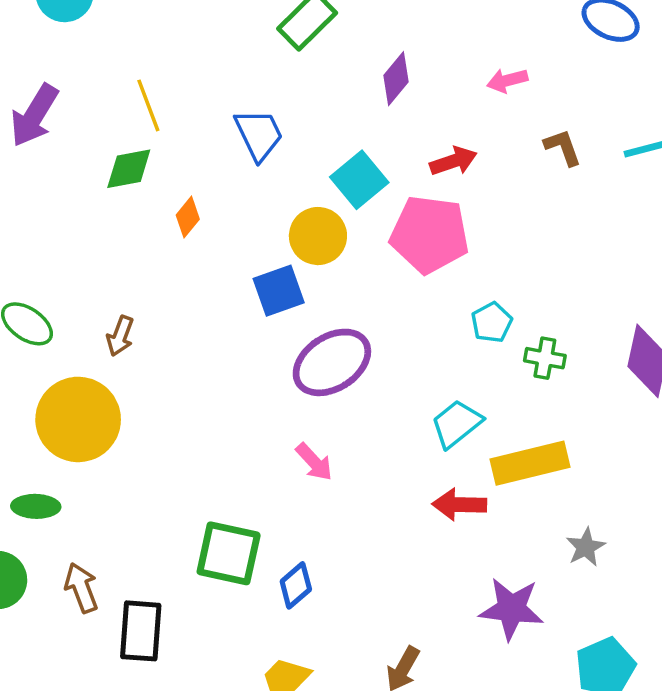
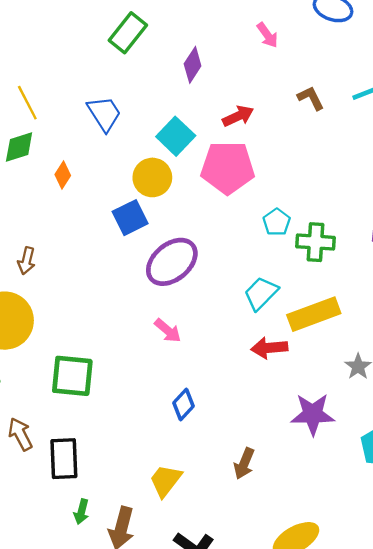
pink arrow: (507, 80) -> (267, 35), moved, turned -104
green cross: (545, 358) -> (315, 242), size x1.4
green square: (229, 553) -> (72, 376), moved
blue diamond: (296, 585) -> (183, 405), moved

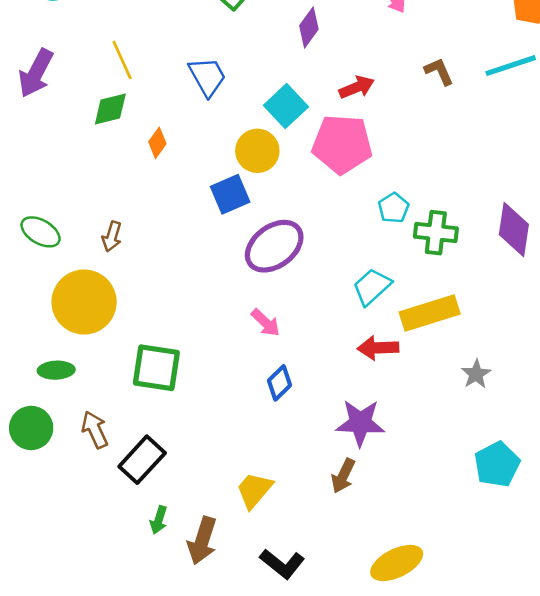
blue diamond: (183, 405) -> (279, 383), moved
purple star: (313, 414) -> (360, 423), moved
black rectangle: (64, 459) -> (142, 460), turned 42

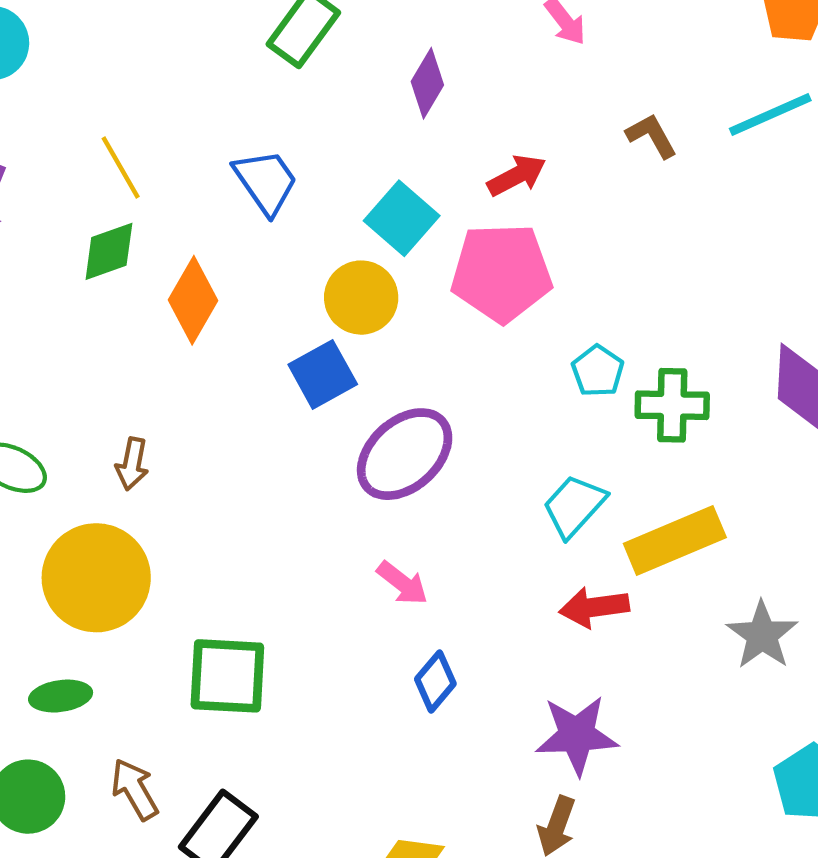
orange diamond: (157, 143) -> (193, 300), size x1.6
gray star: (476, 374) -> (762, 635), size x1.4

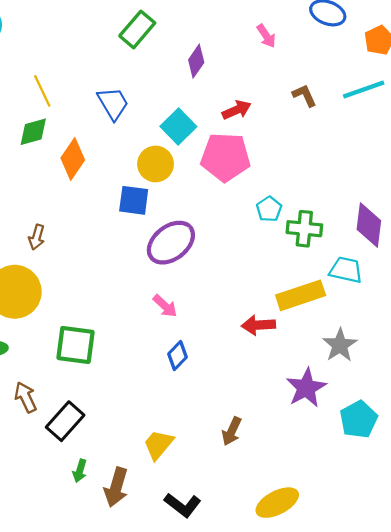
blue square: (323, 374) -> (134, 200), turned 32
cyan trapezoid: (574, 506) -> (346, 270), moved, turned 56
purple star: (577, 735) -> (306, 388), moved, turned -30

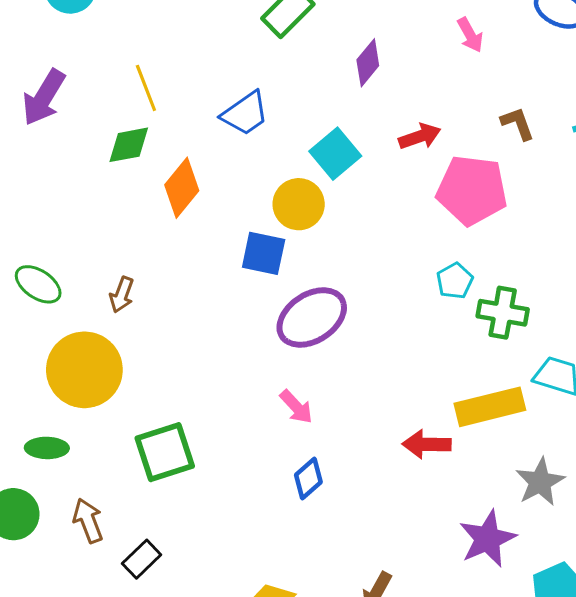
blue trapezoid: (113, 103) -> (245, 113), turned 81
pink pentagon: (225, 157) -> (472, 190), moved
green square: (75, 345) -> (165, 452), turned -30
black rectangle: (65, 421) -> (142, 559), size x0.7

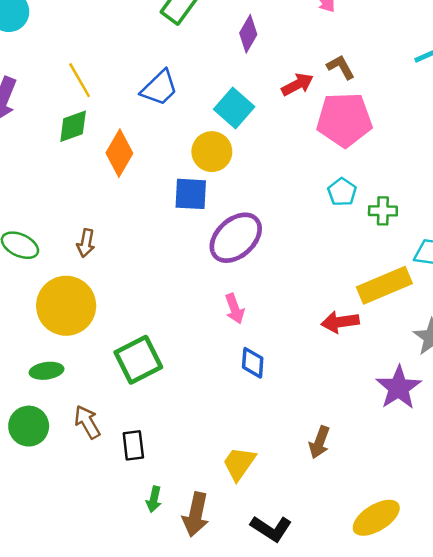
brown L-shape: (518, 124) -> (341, 67), moved
green cross: (503, 313) -> (383, 211), size x0.7
pink arrow: (296, 407) -> (235, 309), turned 32
blue diamond: (308, 479) -> (253, 363), turned -36
black rectangle: (142, 559) -> (133, 445), turned -44

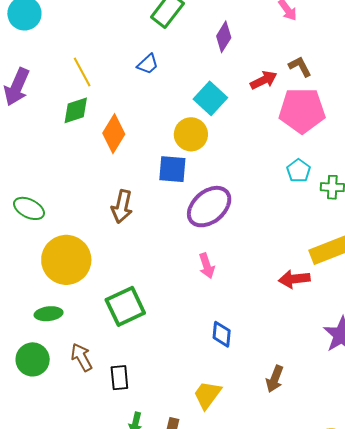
blue trapezoid: (159, 88) -> (148, 64), moved, size x0.7
brown arrow: (86, 243) -> (122, 206), moved, size x1.4
blue diamond: (253, 363) -> (222, 334), moved

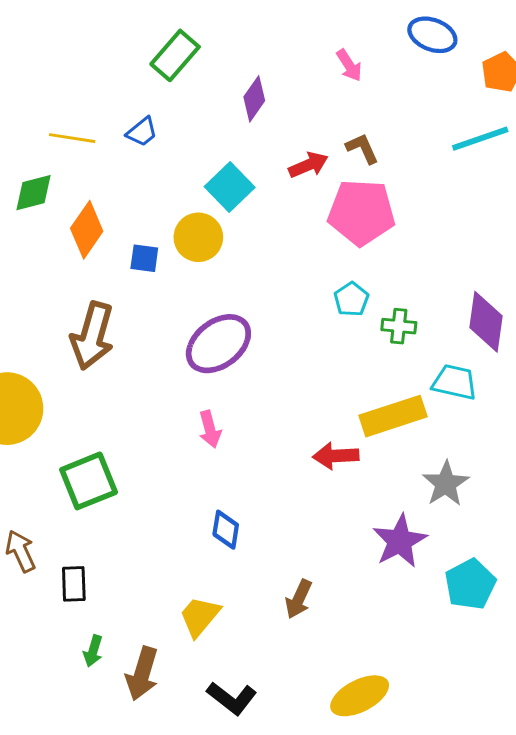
yellow line: (82, 72) -> (72, 138), moved, turned -56
blue square: (172, 169) -> (144, 258), moved, size x0.7
brown arrow: (122, 206) -> (92, 336), size x1.4

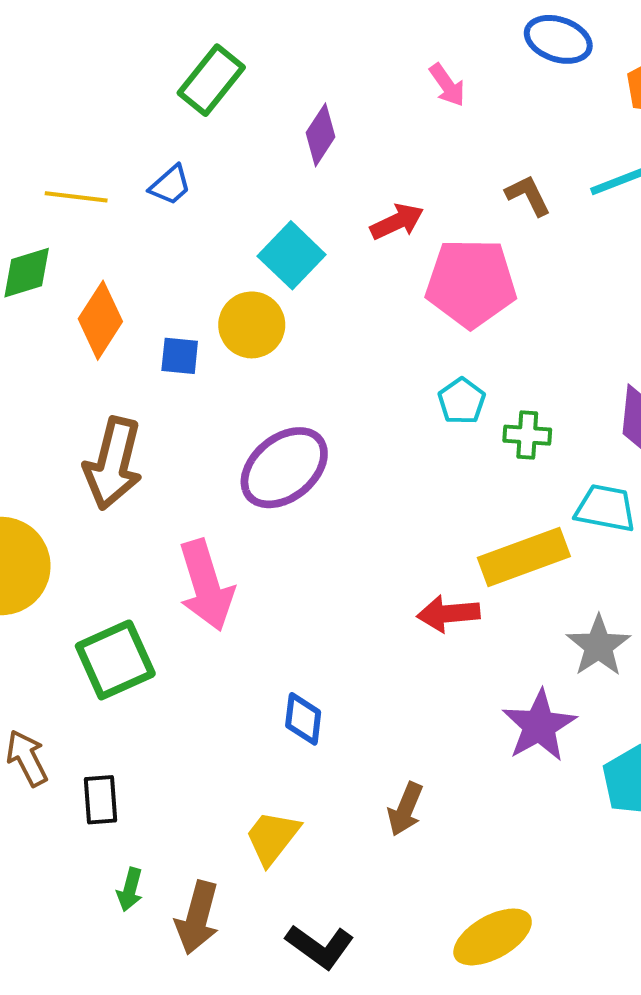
brown L-shape: (362, 148) -> (528, 195), moved
pink arrow: (210, 429) -> (206, 585), moved, size x1.8

